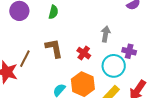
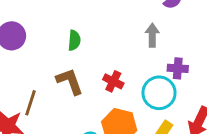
green semicircle: (53, 12) -> (74, 40), moved
gray arrow: (106, 34) -> (152, 35), moved

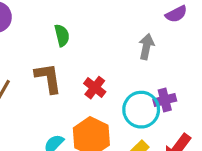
green semicircle: (74, 40) -> (62, 35), turned -30
purple cross: (178, 68) -> (165, 100), moved, turned -30

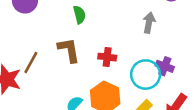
red cross: (95, 88) -> (107, 57), turned -30
purple cross: (165, 100) -> (165, 66), turned 36

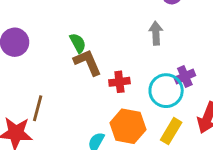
brown L-shape: (69, 50) -> (88, 62), moved
purple cross: (165, 66) -> (185, 76), turned -30

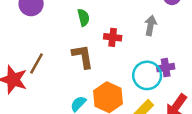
brown L-shape: (88, 62) -> (83, 56), moved
red cross: (119, 82) -> (113, 37), moved

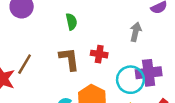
red cross: (113, 37) -> (99, 54), moved
purple cross: (166, 68) -> (149, 73), size x1.5

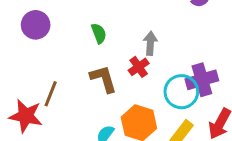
gray arrow: (136, 32) -> (150, 43), moved
red cross: (99, 54) -> (139, 67), turned -35

